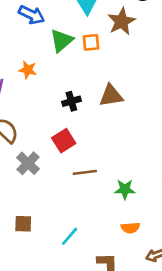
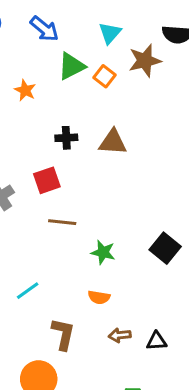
orange square: (91, 42) -> (104, 76), turned 30

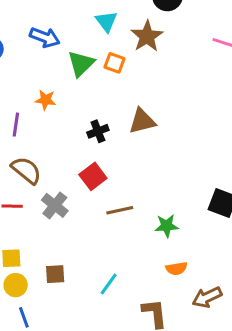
brown arrow: (120, 335) -> (207, 297), size x1.4

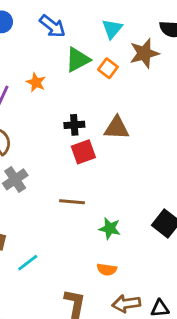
red square: (93, 176) -> (83, 152), moved
cyan line: (109, 284) -> (28, 263), moved

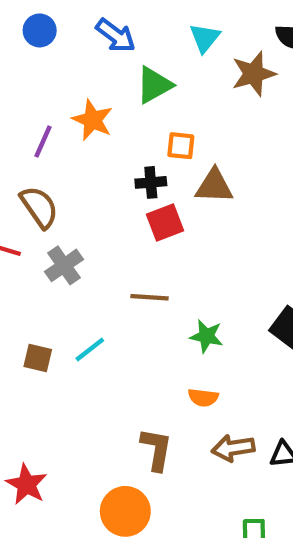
orange square: (108, 68) -> (181, 146), moved, turned -30
orange star: (36, 82) -> (92, 120), size x1.4
cyan line: (28, 263) -> (90, 350), moved

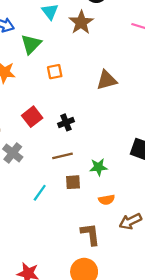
black cross: (151, 182) -> (66, 122), moved
brown triangle: (214, 186) -> (107, 80), moved
red square: (165, 223) -> (32, 117), moved
brown square: (38, 358) -> (73, 182), moved

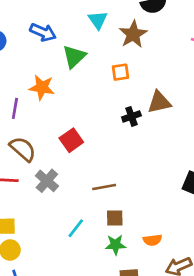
orange square: (55, 72) -> (121, 72), moved
black cross: (66, 122) -> (131, 116), moved
green star: (98, 167) -> (115, 245), moved

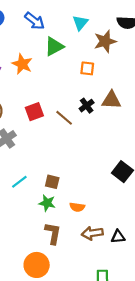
black cross: (131, 116) -> (87, 106), turned -32
brown line: (104, 187) -> (64, 118), moved, turned 36

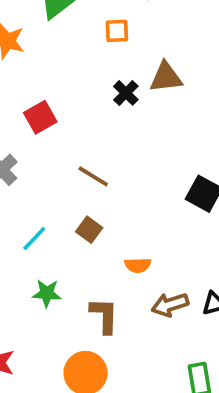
brown line: (64, 118) -> (93, 176), moved
brown square: (52, 182) -> (89, 230), turned 32
green star: (47, 203) -> (47, 293), moved

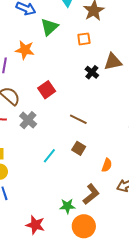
orange semicircle: (138, 265) -> (107, 165), turned -64
green star: (47, 293) -> (67, 206), moved
brown L-shape: (104, 316) -> (91, 194), turned 55

